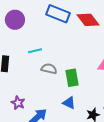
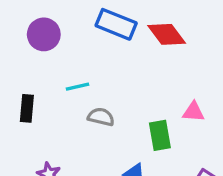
green rectangle: (72, 78) -> (160, 135), moved

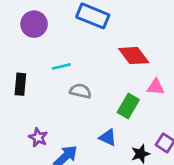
red diamond: (167, 34) -> (134, 56), moved
green rectangle: (160, 135) -> (128, 106), turned 40

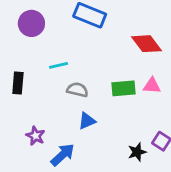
red diamond: (134, 56) -> (147, 44), moved
green rectangle: (128, 106) -> (124, 88), moved, turned 55
blue triangle: (108, 137) -> (87, 121), moved, turned -48

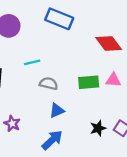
black star: (137, 152) -> (98, 128), moved
blue arrow: (63, 155) -> (52, 140), moved

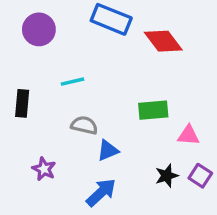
red diamond: (109, 44) -> (163, 41), moved
pink triangle: (113, 80) -> (189, 135), moved
gray semicircle: (49, 84) -> (84, 125), moved

